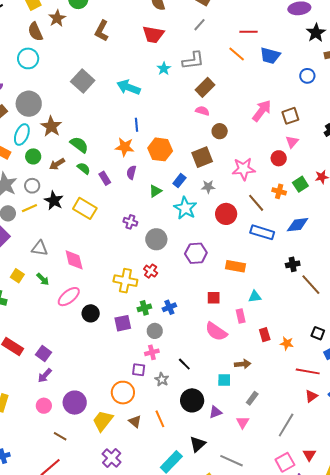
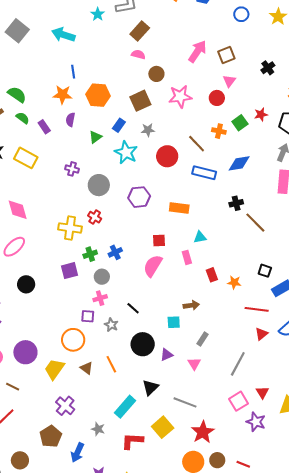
pink star: (244, 169) -> (180, 97), moved
black circle: (91, 313) -> (26, 284), moved
pink semicircle: (216, 332) -> (153, 266), moved, turned 90

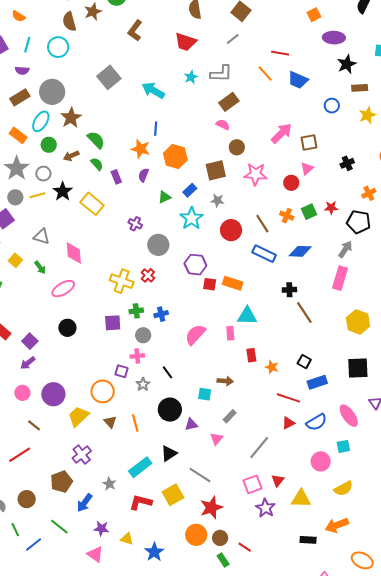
cyan triangle: (200, 237) -> (247, 316), size x1.5
red square: (159, 241) -> (210, 284), moved

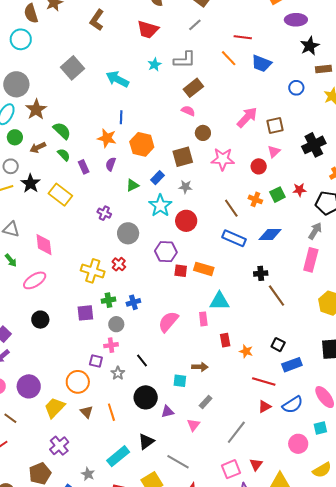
black cross: (347, 163) -> (314, 145), size x1.6
red circle: (231, 230) -> (186, 221), moved

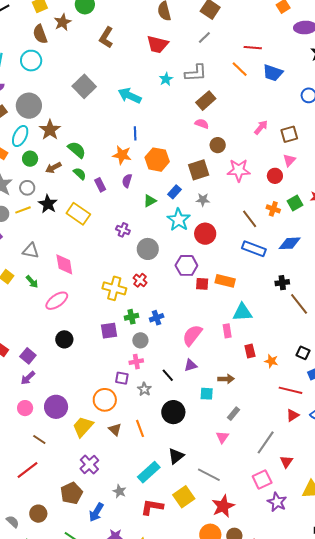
pink arrow: (247, 117) -> (261, 127), size x0.7
purple triangle: (168, 412) -> (190, 365), moved
red triangle: (256, 464) -> (286, 462), moved

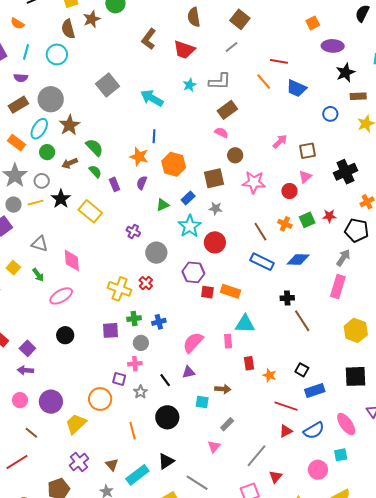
brown L-shape: (106, 37) -> (149, 39), moved
purple arrow: (28, 378) -> (25, 370), turned 42
brown triangle: (115, 429) -> (112, 465), moved

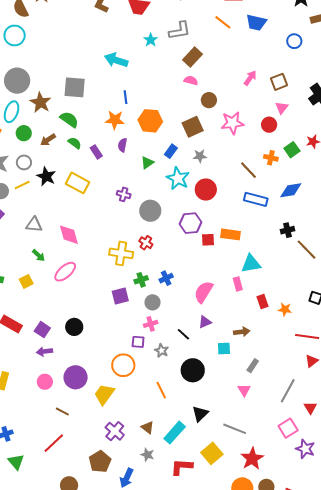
gray square: (107, 85) -> (75, 87), moved, turned -35
yellow square: (13, 268) -> (26, 281), moved, turned 32
black circle: (65, 335) -> (74, 327), moved

